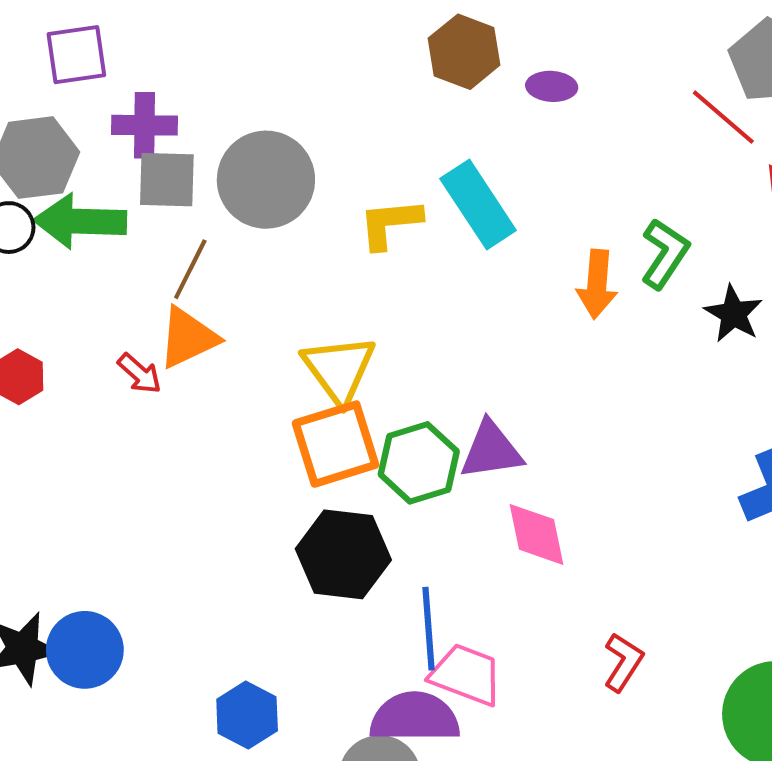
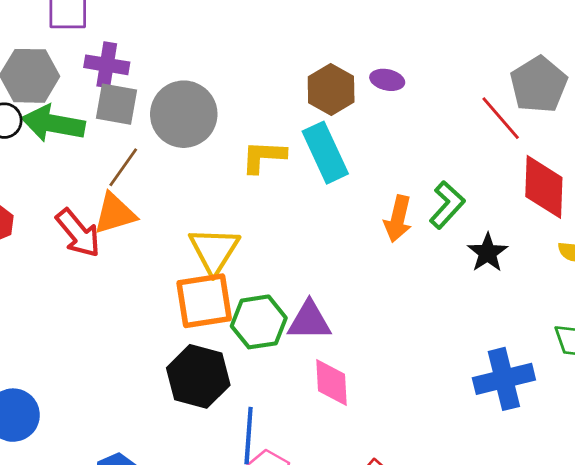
brown hexagon: (464, 52) -> (331, 89), moved
red arrow: (139, 374) -> (78, 233), size x1.6

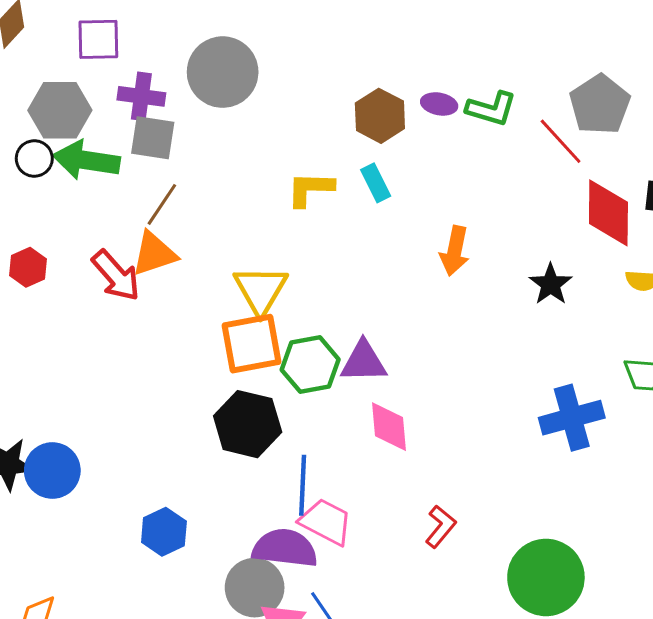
gray circle: (184, 114) -> (223, 72), moved
cyan rectangle: (325, 153) -> (376, 183), size x0.6
green L-shape: (447, 205) -> (491, 109), moved, turned 66

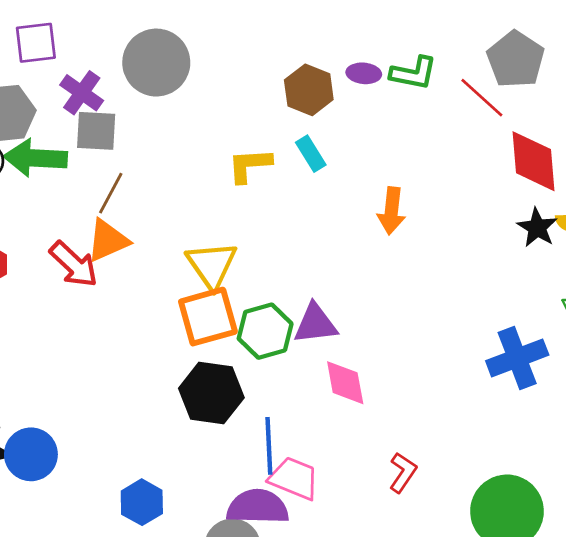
purple cross: (141, 96) -> (82, 93), turned 33
black star: (551, 284) -> (537, 228), moved

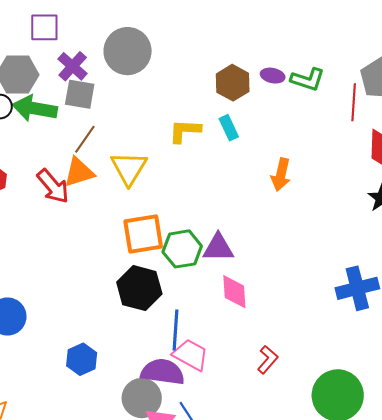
red line: (482, 98) -> (354, 102), turned 45
yellow triangle: (212, 265) -> (129, 168), moved

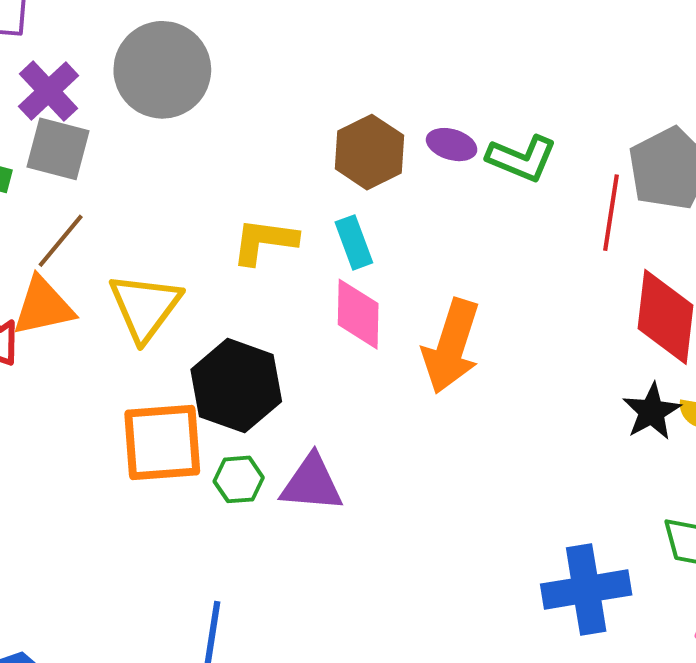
orange arrow: (281, 175) -> (451, 346), size x1.4
green hexagon: (182, 249) -> (239, 479), size x0.6
black hexagon: (139, 288) -> (236, 386), moved
pink diamond: (234, 292) -> (358, 314), moved

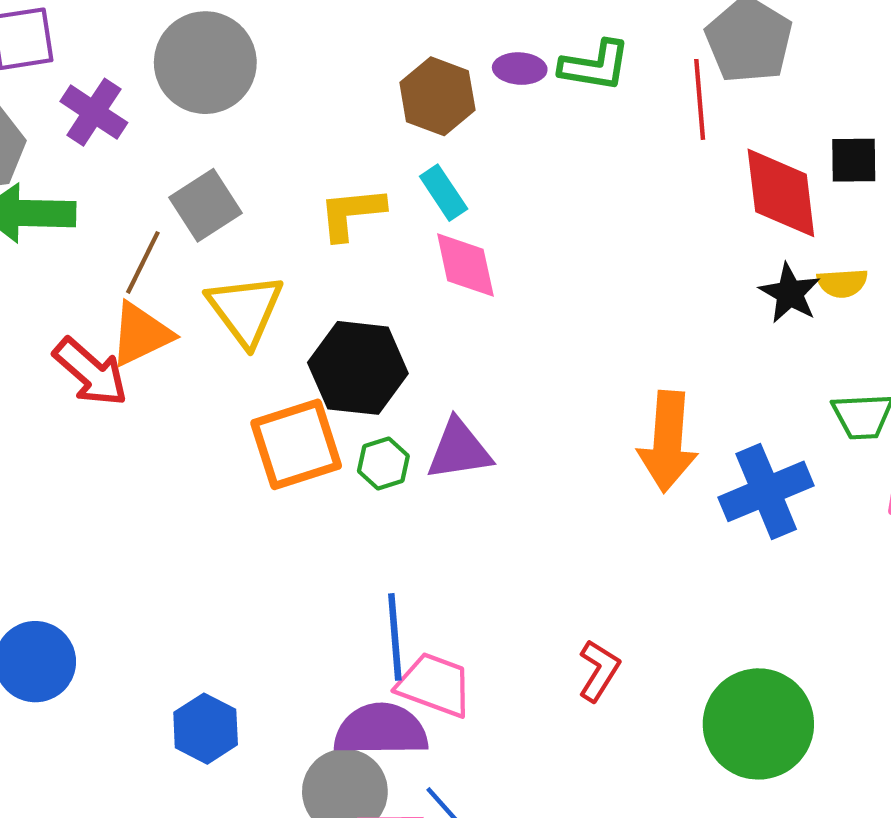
gray square: (58, 149) -> (205, 205), moved, turned -34
orange arrow: (451, 346) -> (668, 442), moved

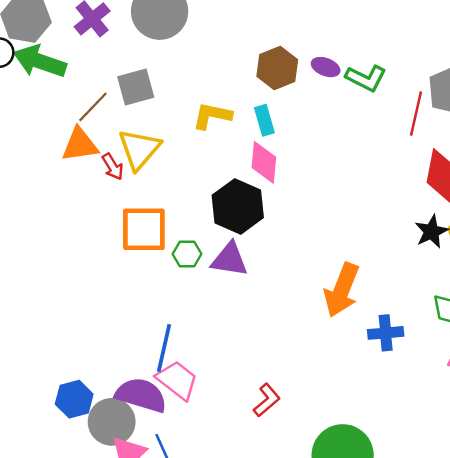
black hexagon: (358, 368) -> (238, 206), moved
red arrow: (90, 372) -> (113, 167), moved, size x0.6
blue cross: (766, 491) -> (386, 333), size x0.7
blue hexagon: (206, 729) -> (74, 399), moved

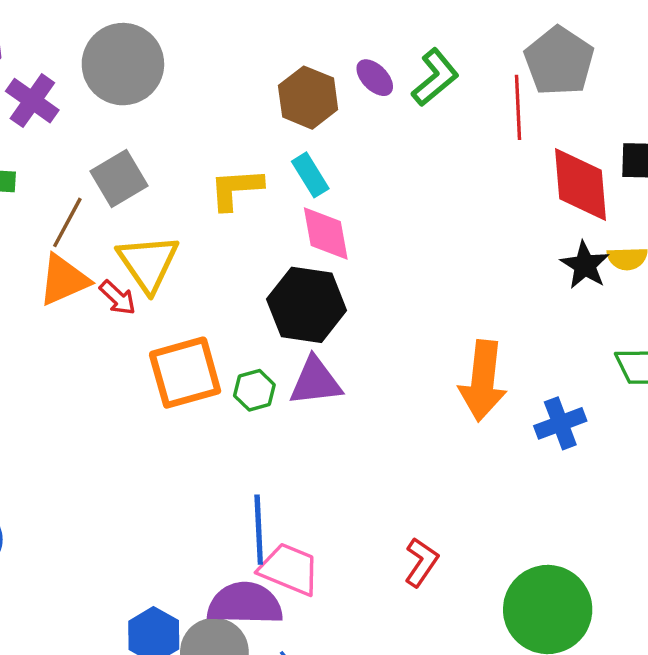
purple ellipse: (326, 67) -> (375, 78), turned 40
green L-shape: (366, 78) -> (435, 77), turned -51

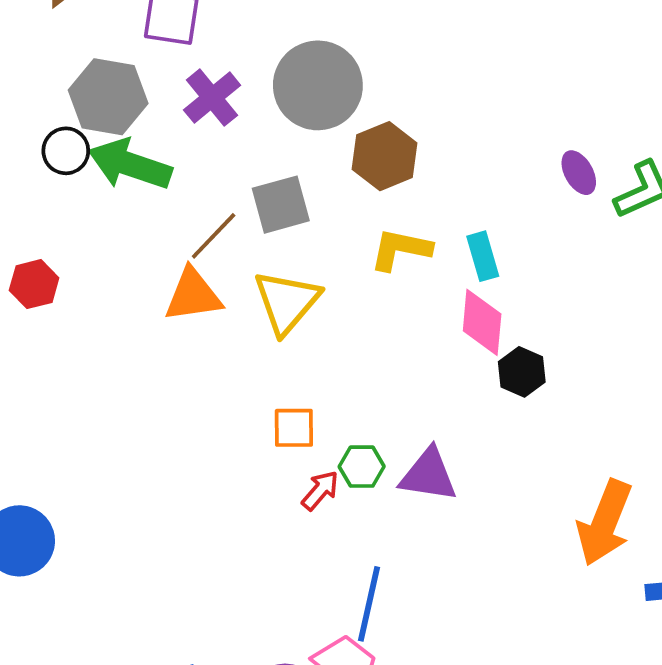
brown hexagon: (308, 98) -> (385, 156), moved
red arrow: (118, 298) -> (320, 490), moved, turned -108
black hexagon: (307, 305) -> (522, 372), moved, size x0.6
orange square: (185, 373) -> (294, 428), size x0.6
blue line: (259, 530) -> (369, 604), moved

